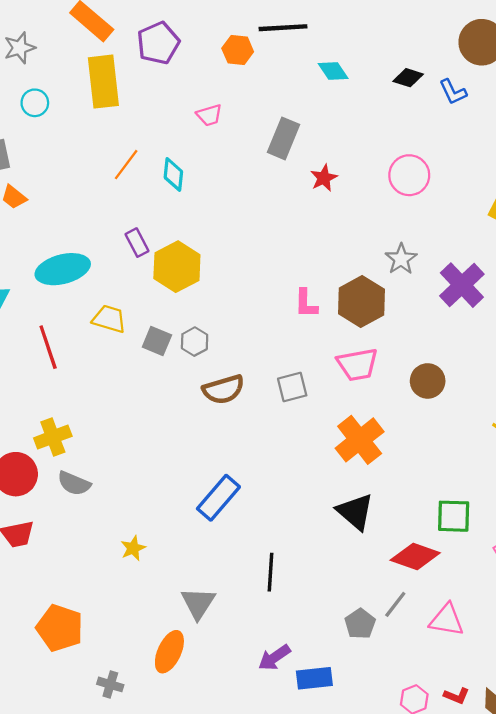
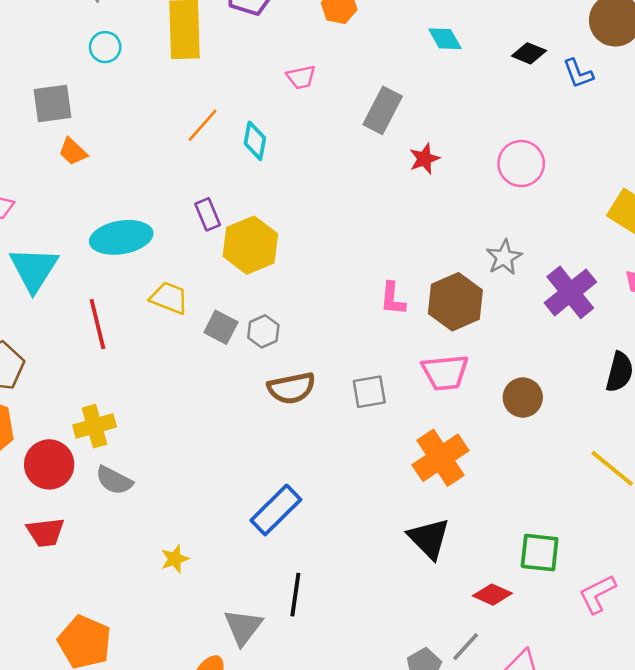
red diamond: (415, 557) -> (492, 595), size x0.7
black line: (270, 572) -> (295, 595), moved

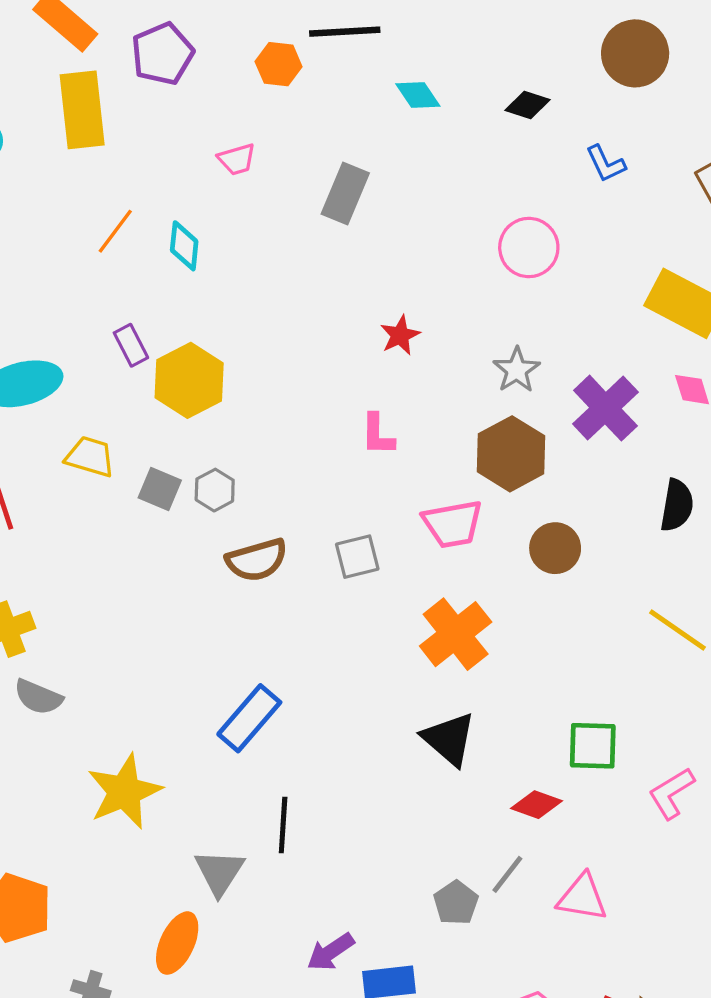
blue L-shape: (578, 74) -> (606, 164), moved
red star: (424, 159) -> (400, 335), moved
brown hexagon: (455, 302) -> (511, 454), moved
yellow star: (175, 559) -> (124, 792), size x2.0

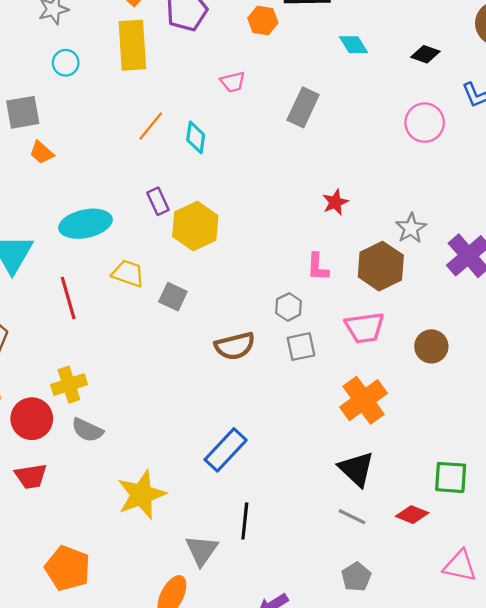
pink circle: (529, 247) -> (425, 123), moved
brown hexagon: (511, 454) -> (381, 266), moved
gray hexagon: (215, 490) -> (288, 307), moved
gray line: (507, 874) -> (352, 517), moved, turned 76
pink triangle: (582, 897) -> (460, 566), moved

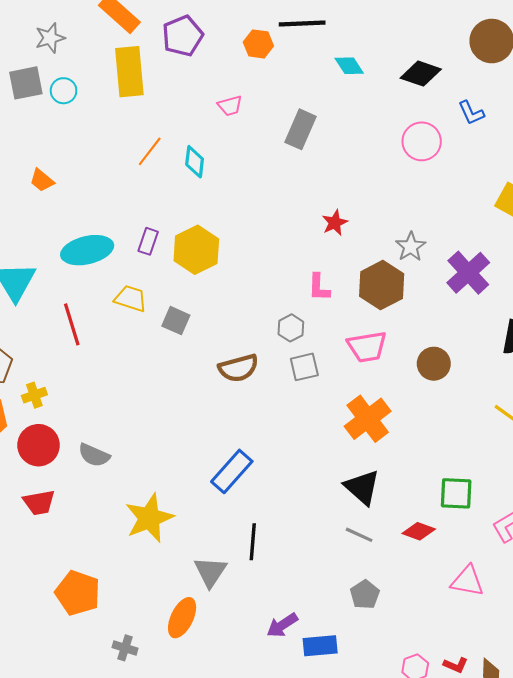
black diamond: (425, 54) -> (421, 74), size x1.4
gray square: (23, 112) -> (26, 83), moved
purple rectangle: (158, 201) -> (148, 241), moved, turned 45
yellow cross: (69, 385) -> (34, 395), moved, size x0.7

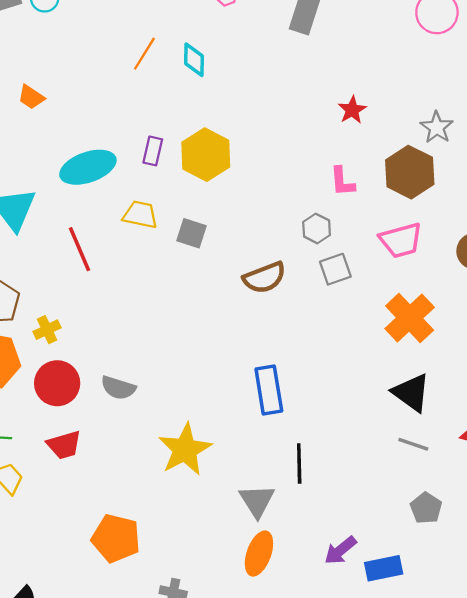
blue rectangle: (232, 471) -> (269, 390), turned -45
orange ellipse: (182, 618) -> (259, 554), moved

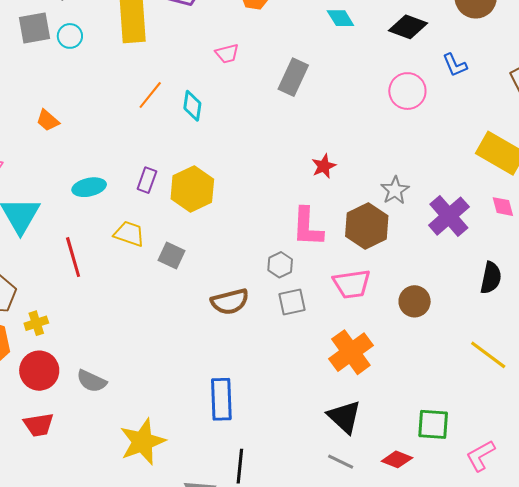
cyan ellipse: (88, 167) -> (89, 187), size x0.7
pink L-shape: (342, 182) -> (307, 227), size x1.5

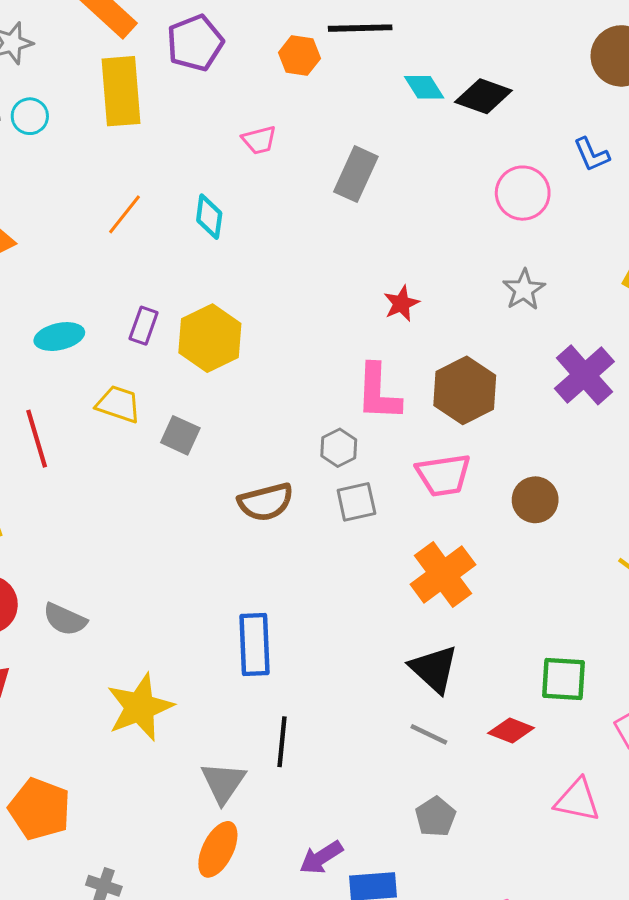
black diamond: (408, 27) -> (483, 96), moved
orange line: (150, 95) -> (125, 214), moved
gray star: (395, 190) -> (524, 290), moved

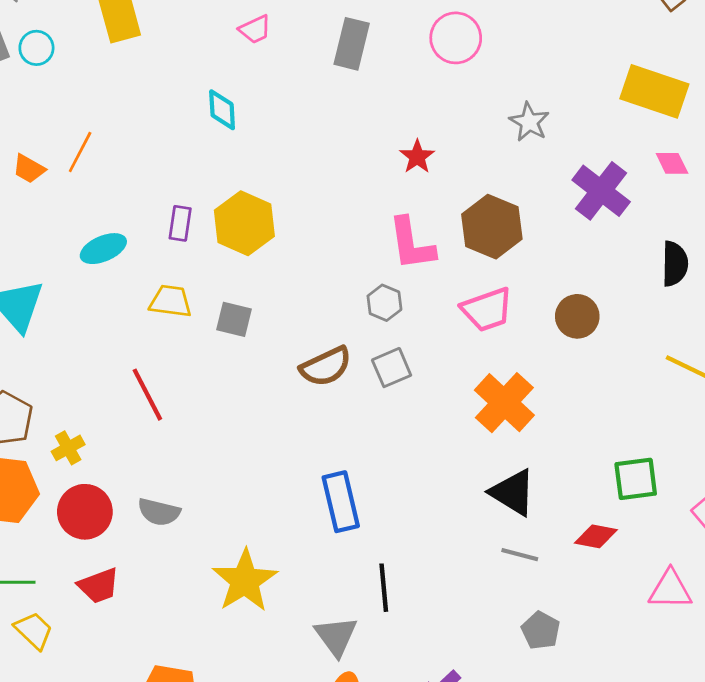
pink circle: (523, 193) -> (456, 38), moved
orange line: (125, 214) -> (80, 152), moved
red line: (37, 439) -> (147, 395), moved
gray square: (356, 502) -> (392, 368), moved

